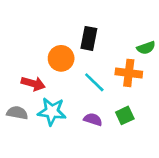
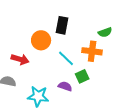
cyan star: (52, 111) -> (38, 96), moved
green square: (125, 115) -> (82, 76), moved

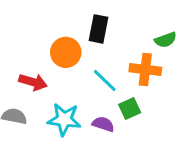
cyan star: (38, 96) -> (64, 119), moved

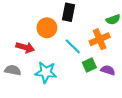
orange cross: (145, 70) -> (100, 39), turned -30
purple semicircle: (103, 124) -> (108, 70), moved

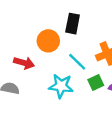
cyan star: (46, 72) -> (61, 86), moved

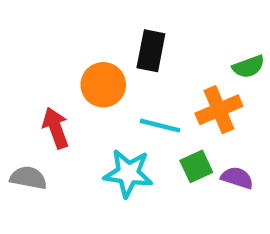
cyan line: (77, 62) -> (160, 126), turned -30
red arrow: (24, 63) -> (56, 128), turned -126

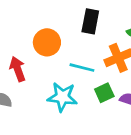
black rectangle: (151, 51) -> (90, 21), moved

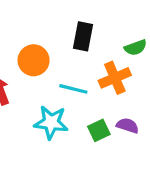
green square: (104, 93) -> (99, 130), moved

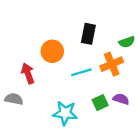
cyan line: (73, 89) -> (81, 72), turned -30
cyan star: (51, 122) -> (65, 113), moved

